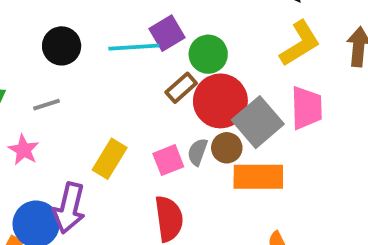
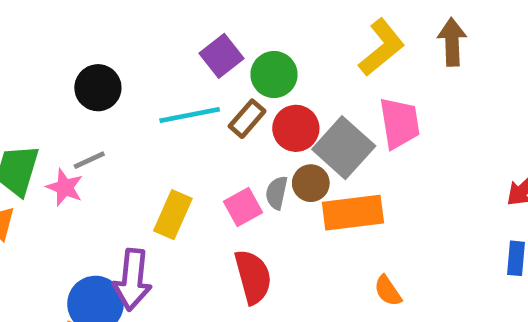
cyan line: (134, 47) -> (190, 115), moved
red circle: (220, 101) -> (296, 128), size x0.7
pink star: (24, 150) -> (65, 187), moved

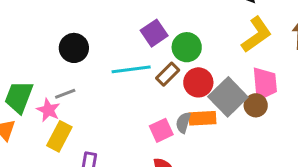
brown circle: (311, 183) -> (256, 105), moved
orange rectangle: (353, 213) -> (202, 118), moved, size x0.7
yellow rectangle: (173, 215) -> (59, 136), moved

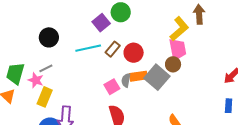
yellow L-shape: (257, 35) -> (179, 29), moved
green circle: (187, 47) -> (121, 12), moved
gray square: (228, 97) -> (157, 77), moved

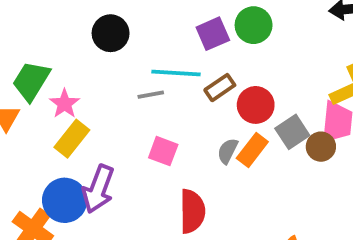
gray line: (46, 68) -> (151, 95), moved
orange rectangle: (138, 76) -> (252, 150), turned -60
gray square: (157, 77) -> (292, 132), moved, size x0.7
pink square: (112, 87) -> (163, 151), moved, turned 35

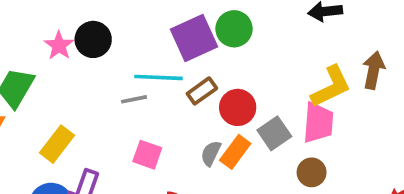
purple square: (213, 34) -> (194, 38), size x1.4
pink star: (64, 104) -> (59, 45), moved
brown circle: (321, 147) -> (312, 172), moved

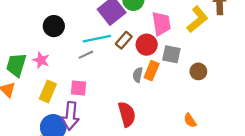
pink star: (59, 45) -> (41, 60), moved
pink trapezoid: (318, 123) -> (161, 24), moved
gray square: (274, 133) -> (171, 54), turned -30
pink square: (147, 155) -> (79, 88), moved

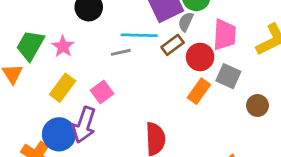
gray semicircle: (138, 75) -> (186, 22), moved
pink square: (79, 88) -> (102, 92), turned 35

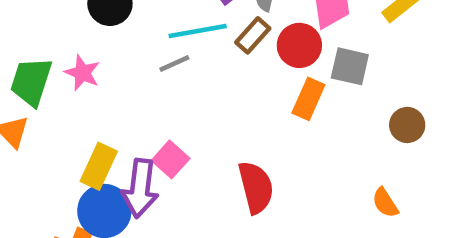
yellow rectangle: (63, 88) -> (99, 166), moved
pink square: (102, 92) -> (171, 159), moved
brown circle: (257, 105) -> (407, 125), moved

